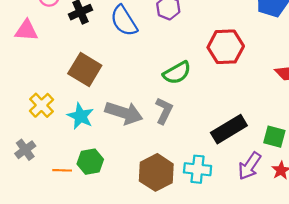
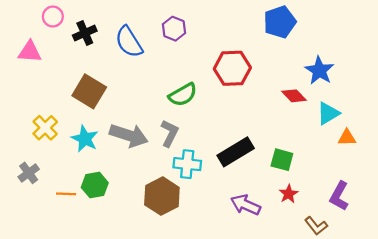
purple arrow: (250, 166) -> (246, 205), moved, turned 80
cyan cross: (198, 169) -> (187, 164), moved

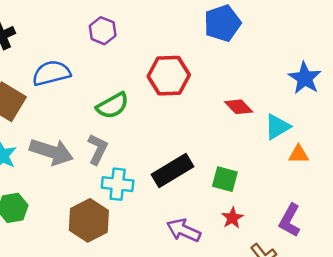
blue semicircle: (129, 42) -> (51, 73), moved, turned 108
blue star: (319, 70) -> (305, 78), moved

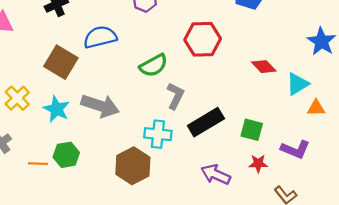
gray L-shape: (98, 149) -> (175, 96), moved
red star: (232, 218) -> (258, 164), turned 30
purple L-shape: (290, 220) -> (295, 149), moved, turned -96

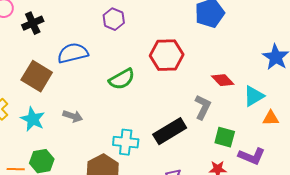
gray L-shape: (175, 96) -> (203, 107), moved
gray arrow: (100, 106) -> (73, 116), size x0.6
green square: (252, 130) -> (225, 137), moved

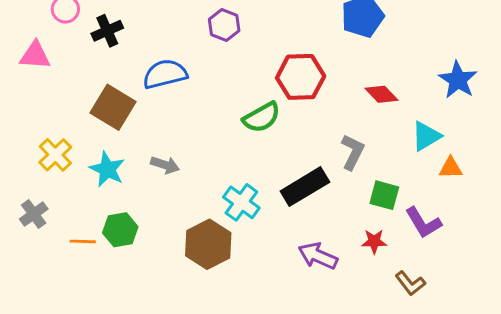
green semicircle: (122, 79) -> (262, 117), moved
red diamond: (223, 80) -> (381, 94), moved
cyan cross: (126, 142) -> (241, 202), turned 30
purple L-shape: (252, 156) -> (423, 223), turned 36

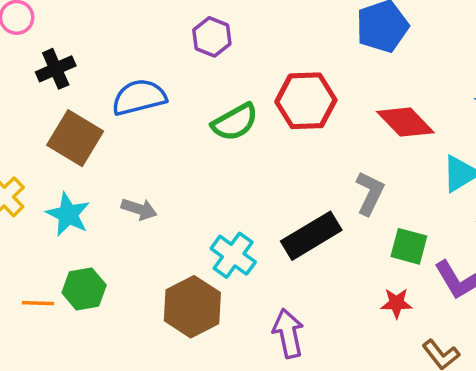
black cross: (107, 31) -> (56, 69), moved
red diamond: (381, 94) -> (405, 122), size x1.4
green semicircle: (262, 117) -> (235, 122), moved
purple arrow: (318, 256) -> (288, 333), moved, turned 54

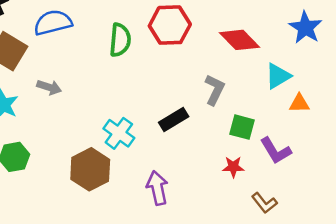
green semicircle: (235, 122) -> (120, 40), turned -56
gray arrow: (139, 209) -> (49, 87), moved
black rectangle: (311, 236) -> (174, 120), size x0.7

